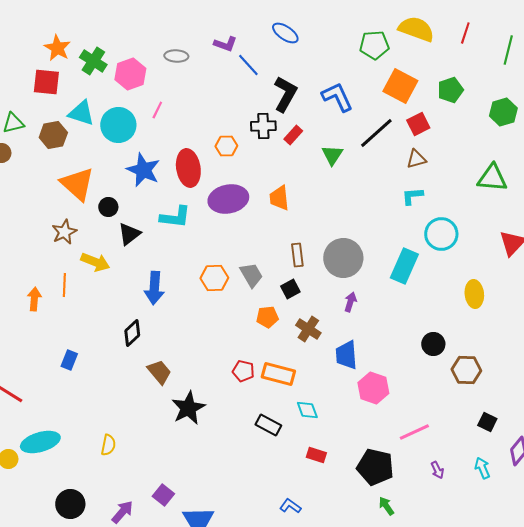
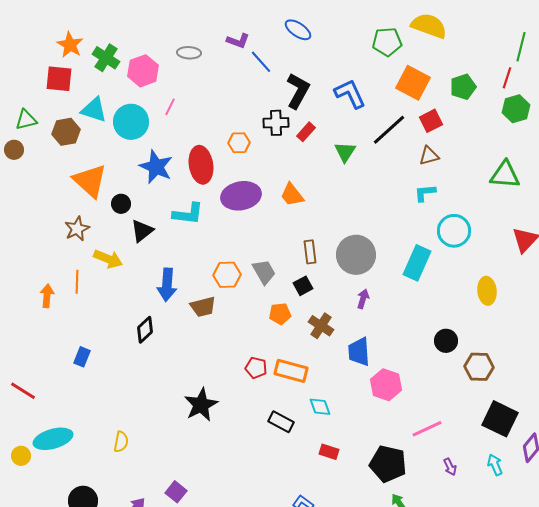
red line: (465, 33) -> (507, 78), moved
orange trapezoid: (279, 198) -> (292, 195), turned -32
brown trapezoid: (159, 372) -> (203, 307), moved, turned 116
black square: (487, 422) -> (500, 419), size x1.8

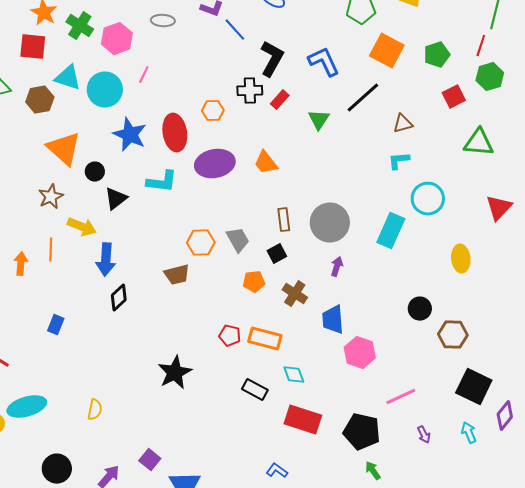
red square: (431, 121) -> (454, 97), moved
blue arrow: (167, 285) -> (106, 260), moved
red rectangle: (329, 452) -> (303, 420), size x1.8

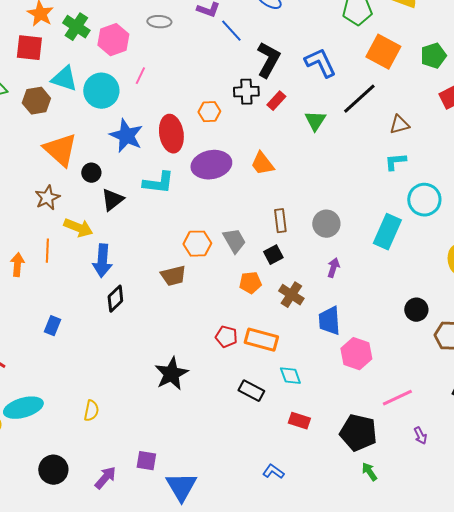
gray circle: (330, 223) -> (326, 224), size x0.7
red rectangle: (303, 420) -> (299, 421), size x0.6
purple square: (150, 460) -> (146, 461), turned -30

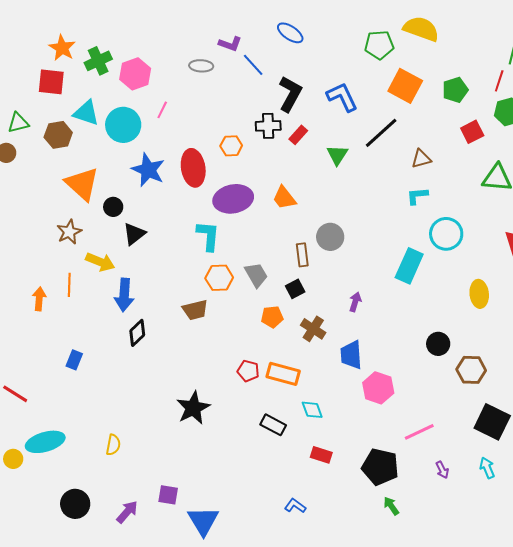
gray ellipse: (159, 22) -> (201, 66), moved
green cross: (76, 27) -> (98, 61), turned 32
cyan L-shape: (158, 183) -> (208, 236), moved, turned -92
gray circle: (326, 224) -> (330, 237), moved

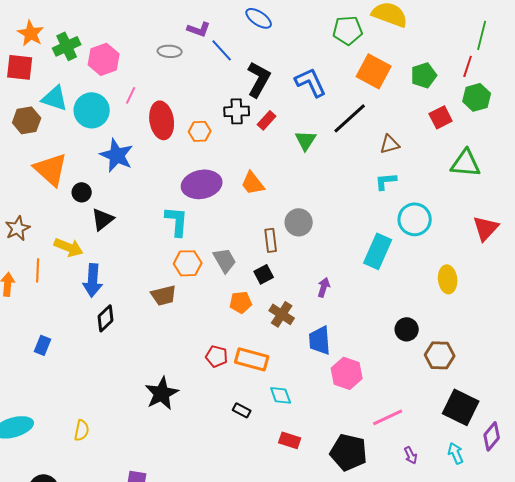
red ellipse: (193, 168) -> (162, 120), moved
brown star: (69, 232) -> (18, 228), moved
black rectangle: (273, 425) -> (242, 410), size x0.7

